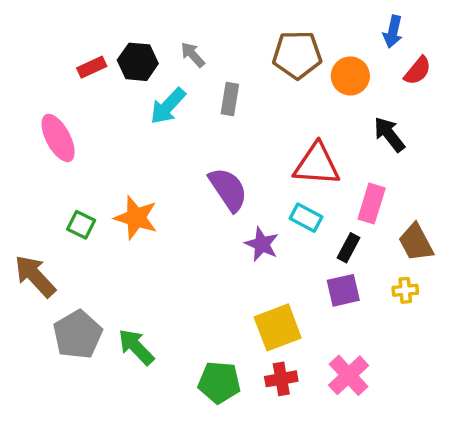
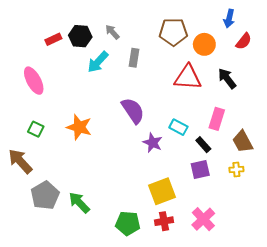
red triangle: (317, 165) -> (188, 77), moved
green square: (81, 225) -> (36, 129), moved
black rectangle: (349, 248) -> (203, 145), turned -70

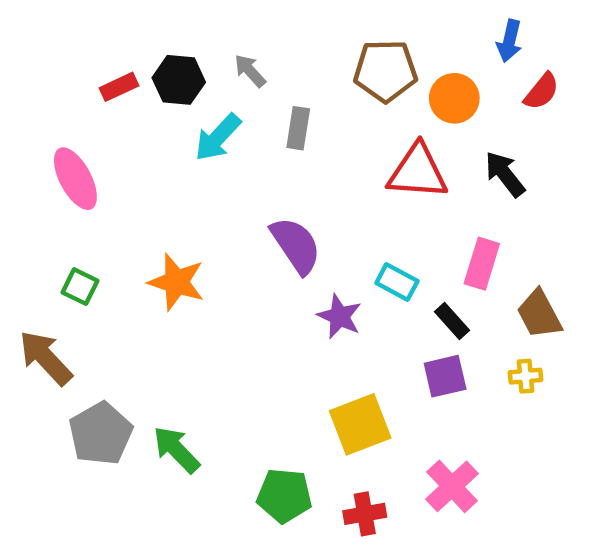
red cross: (164, 221) -> (365, 514), moved

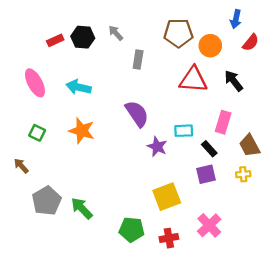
cyan arrow: (218, 137) -> (79, 87), moved, turned 60
cyan rectangle: (397, 282) -> (184, 131), turned -30
brown arrow: (46, 358) -> (21, 166), size x0.6

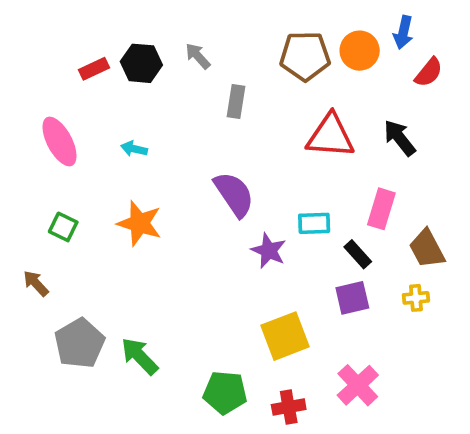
orange circle: (210, 46) -> (360, 51), moved
cyan arrow: (79, 87) -> (134, 149), size x0.6

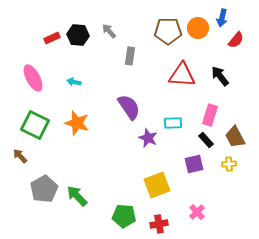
green square: (63, 227) -> (35, 125), size x1.8
black rectangle: (358, 254) -> (206, 140), moved
pink cross: (358, 385) -> (197, 212), size x0.7

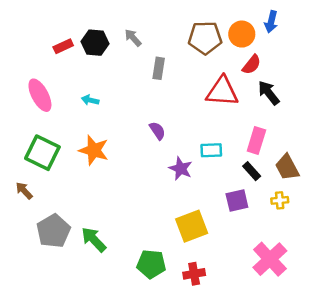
red semicircle: (236, 40) -> (252, 65), moved
purple semicircle: (129, 107) -> (157, 131), size x0.6
pink cross: (197, 212) -> (270, 259), moved, size x1.8

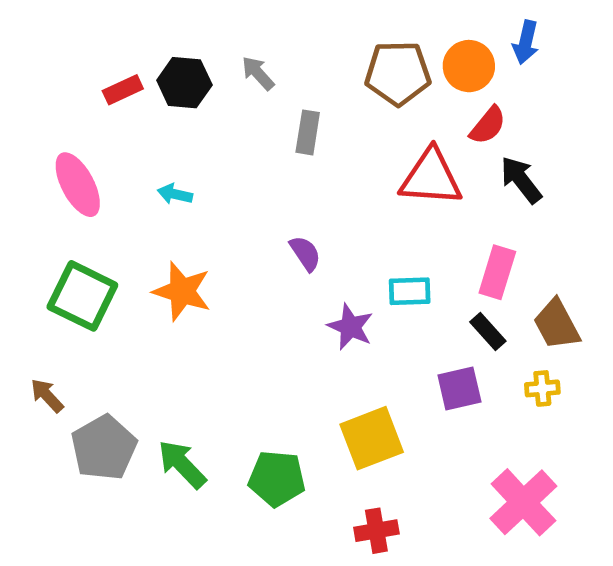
brown arrow: (24, 191) -> (47, 396), moved
green pentagon: (151, 264) -> (277, 479), moved

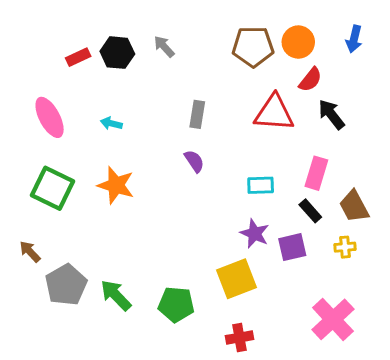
blue arrow: (526, 42) -> (354, 39), moved
gray rectangle: (308, 132) -> (197, 114), moved
purple star: (350, 327) -> (255, 233), moved

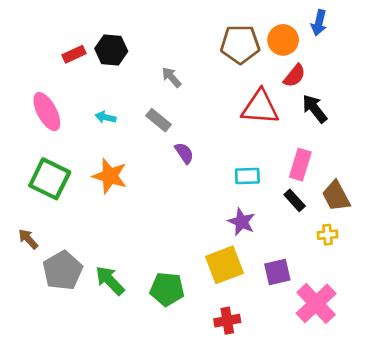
blue arrow: (354, 39) -> (319, 23), moved
gray arrow: (164, 47) -> (171, 77), moved
gray rectangle: (197, 114) -> (159, 120), moved, turned -60
purple square: (292, 247) -> (277, 272), moved

